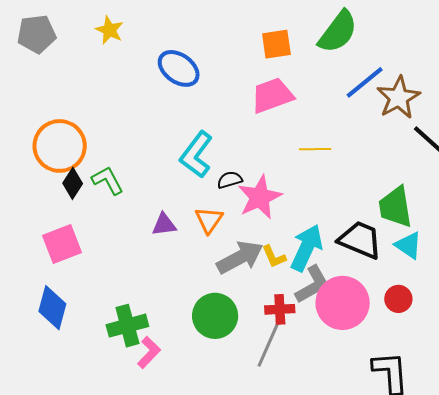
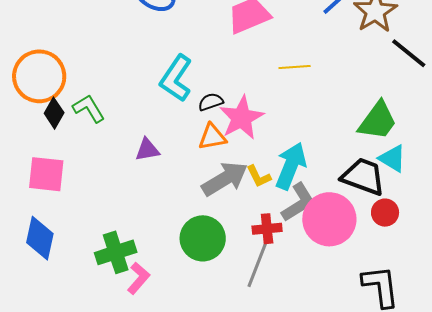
green trapezoid: (395, 207) -> (378, 121), turned -132
orange triangle: (209, 220) -> (212, 137), moved, turned 48
black trapezoid: (360, 240) -> (363, 177), moved
pink square: (62, 244) -> (46, 174), turned 30

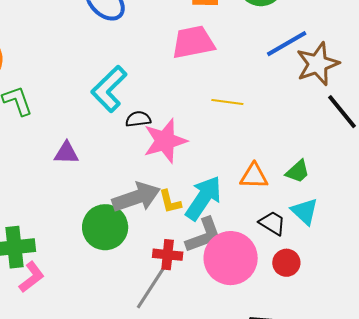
green trapezoid: (378, 121) -> (298, 171), size x0.6
orange triangle: (212, 137) -> (254, 176), moved
black trapezoid: (363, 177) -> (272, 223), size x0.6
green circle: (203, 238) -> (105, 227), moved

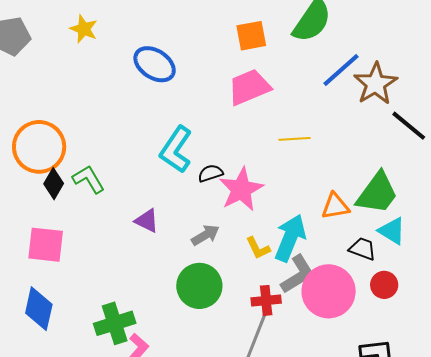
purple triangle: (66, 153) -> (147, 221), turned 36
green trapezoid: (298, 171) -> (377, 193), size x1.8
gray arrow: (136, 197) -> (205, 235), moved, size x0.6

